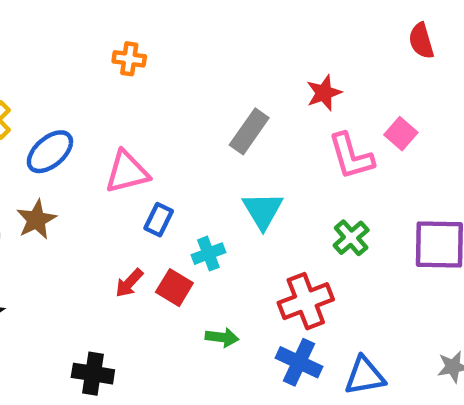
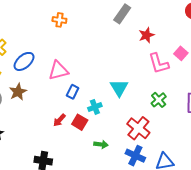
gray rectangle: (249, 131) -> (122, 14), moved
red cross: (306, 301) -> (138, 128), turned -30

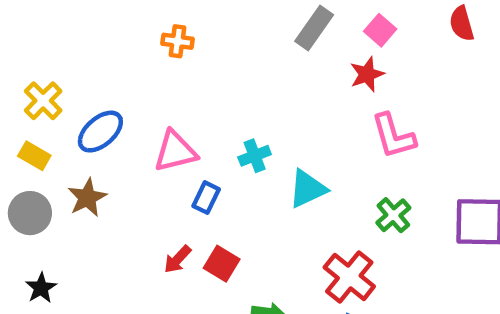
pink square: (181, 53) -> (380, 30), moved
cyan triangle: (119, 88) -> (307, 189), turned 36
cyan cross: (95, 107) -> (255, 156), moved

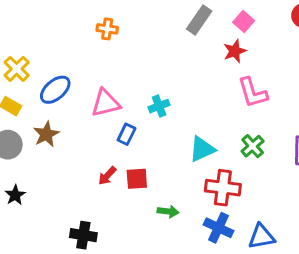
cyan triangle: (307, 189) -> (202, 149), moved
red square: (222, 264) -> (137, 179), turned -35
red cross: (349, 277) -> (223, 188), turned -32

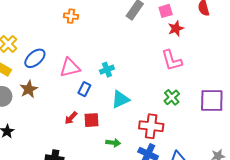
pink square: (244, 21) -> (166, 11), turned 32
red star: (235, 51) -> (176, 28), moved
cyan triangle: (202, 149) -> (120, 99), moved

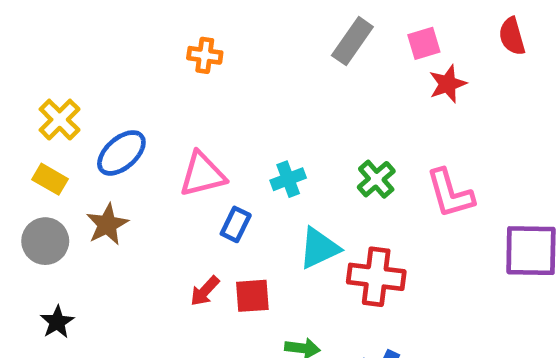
pink L-shape: (172, 60) -> (450, 193), moved
green cross: (172, 97) -> (376, 179), moved
red cross: (151, 126) -> (376, 277), moved

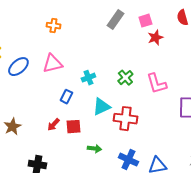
pink triangle: (202, 174) -> (52, 64), moved
brown star: (107, 224) -> (12, 127), moved

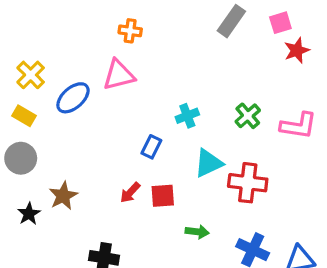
pink triangle: (52, 64) -> (119, 75), moved
pink L-shape: (156, 84) -> (298, 126), turned -65

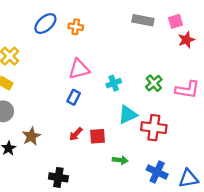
gray rectangle: (231, 21) -> (143, 20), turned 66
pink triangle: (119, 75) -> (79, 69), moved
blue ellipse: (73, 98) -> (45, 24), moved
blue rectangle: (151, 147) -> (74, 97), moved

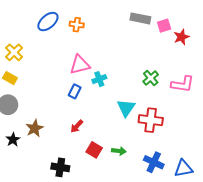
pink square: (175, 21) -> (164, 26), moved
cyan cross: (114, 83) -> (99, 79), moved
cyan triangle: (128, 115) -> (126, 108), turned -30
red square: (97, 136) -> (94, 150), moved, turned 35

